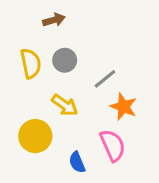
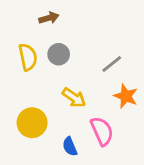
gray line: (105, 79) -> (112, 64), moved
yellow arrow: (65, 105) -> (74, 98), moved
orange star: (123, 107) -> (126, 96), moved

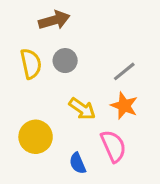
brown arrow: (49, 18) -> (54, 20), size x1.4
orange star: (126, 96) -> (124, 106), moved

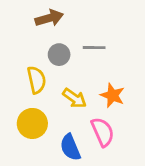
yellow semicircle: (31, 64) -> (37, 80), moved
gray line: (124, 71) -> (94, 48), moved, turned 40
blue semicircle: (78, 163) -> (70, 147), size x1.4

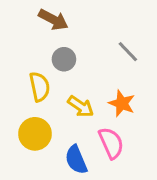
brown arrow: (49, 18) -> (53, 20), turned 44
gray line: (94, 48) -> (128, 52), moved, turned 45

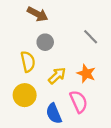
yellow arrow: (81, 106) -> (57, 76), turned -78

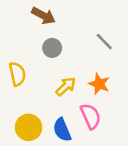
yellow semicircle: (28, 62) -> (17, 74), moved
yellow circle: (25, 95) -> (29, 127), moved

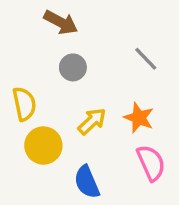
pink semicircle: (91, 116) -> (151, 163), moved
yellow circle: (29, 127) -> (43, 146), moved

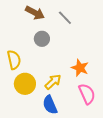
gray line: (146, 59) -> (65, 18), moved
yellow arrow: (92, 121) -> (53, 82), moved

